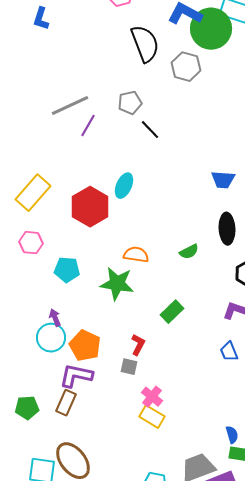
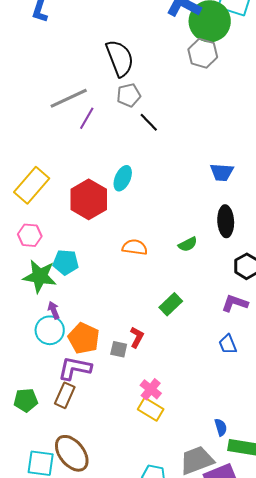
black semicircle: (145, 44) -> (120, 58), moved
gray hexagon: (186, 67) -> (203, 53), moved
green star: (117, 284) -> (40, 276), moved
gray square: (129, 367) -> (119, 349), moved
blue semicircle: (232, 435) -> (221, 427), moved

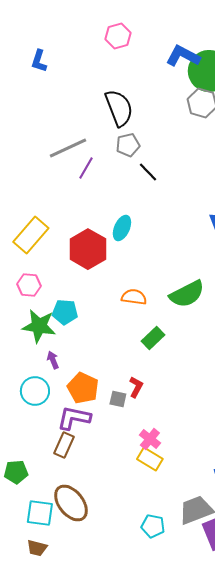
green semicircle: (188, 244) -> (187, 294), size x1.8
green rectangle: (171, 304) -> (153, 338), moved
cyan circle: (50, 330) -> (35, 391), moved
green pentagon: (26, 400) -> (16, 472), moved

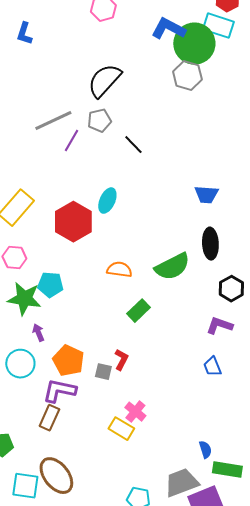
black semicircle: (119, 108) -> (104, 81), turned -117
gray pentagon: (128, 145) -> (99, 121), moved
yellow rectangle: (150, 459) -> (121, 429), moved

